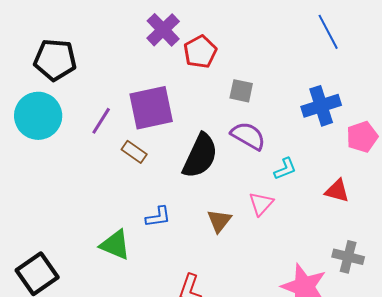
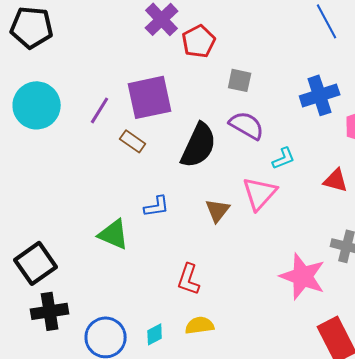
black pentagon: (55, 60) -> (32, 27), moved
pink triangle: (261, 204) -> (260, 193), size x1.4

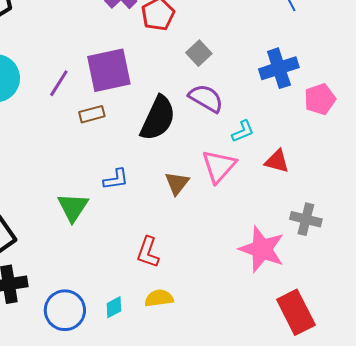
gray square: (240, 80) -> (199, 53), turned 35
brown rectangle: (133, 141) -> (92, 114), turned -50
red triangle: (336, 180) -> (277, 161), moved
green triangle: (114, 234) -> (73, 207), turned 40

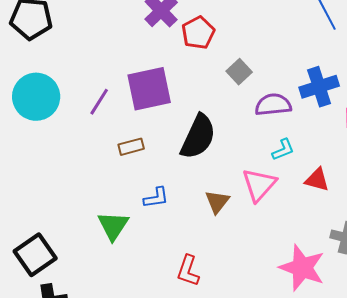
purple semicircle: (206, 98) -> (273, 105), moved, turned -36
brown rectangle: (92, 114) -> (131, 147), moved

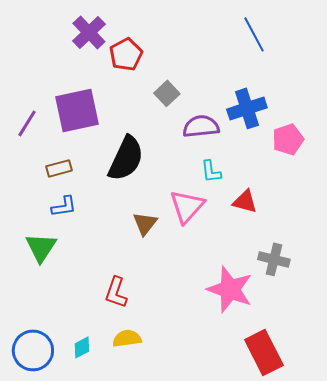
cyan L-shape: (283, 150) -> (211, 171), turned 105
blue L-shape: (156, 198) -> (64, 206), moved

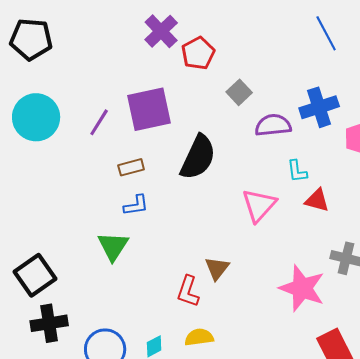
cyan L-shape: (211, 171) -> (297, 171), moved
brown triangle: (145, 223) -> (217, 268), moved

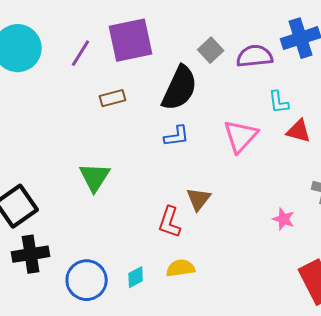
gray square: (239, 92) -> (211, 50), moved
blue L-shape: (136, 205) -> (177, 136), moved
pink star: (302, 288) -> (284, 219), size x0.5

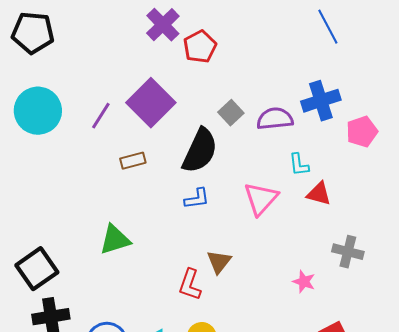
purple square: (131, 40) -> (151, 103), turned -33
green triangle: (95, 177) -> (115, 240), turned 40

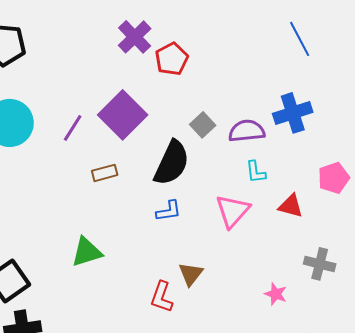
pink pentagon: (362, 132) -> (334, 178), moved
cyan L-shape: (299, 165) -> (256, 172), moved

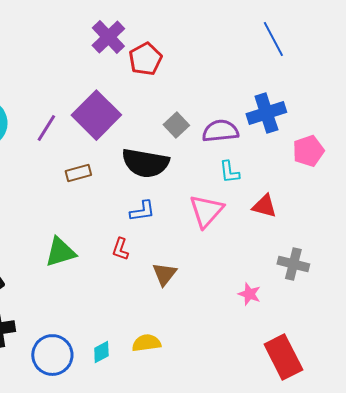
black semicircle: (172, 163) -> (145, 163), turned 75
pink pentagon: (334, 178) -> (308, 151), moved
red L-shape: (162, 297) -> (120, 249), moved, size x0.7

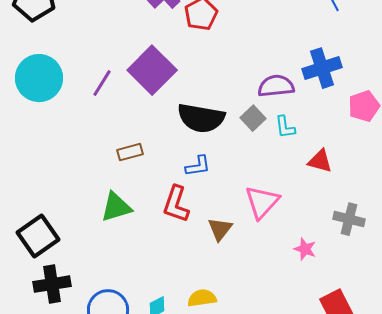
gray square: (176, 125) -> (253, 118), moved
brown rectangle: (78, 173) -> (130, 152), moved
pink triangle: (206, 211) -> (262, 202), moved
red L-shape: (120, 249) -> (176, 204), size x1.6

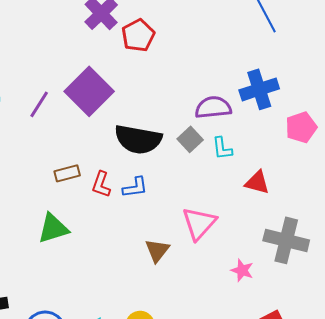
red L-shape: (176, 204) -> (101, 184), moved, size x0.7
gray cross: (349, 219) -> (286, 240), size x1.4

